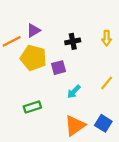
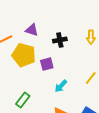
purple triangle: (33, 30) -> (32, 30), moved, turned 48
green rectangle: (32, 107) -> (23, 100), turned -35

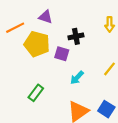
black cross: (60, 40) -> (76, 36), moved
purple square: (47, 64) -> (62, 54), turned 32

